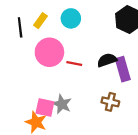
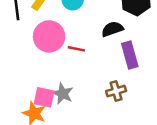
black semicircle: (107, 60) -> (112, 29), moved
brown cross: (110, 102) -> (116, 91), turned -30

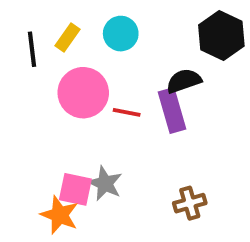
purple rectangle: (130, 55) -> (172, 110), moved
brown cross: (116, 91) -> (190, 203), moved

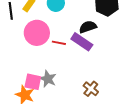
purple rectangle: (172, 110) -> (82, 42), turned -40
brown cross: (190, 203) -> (91, 89), turned -35

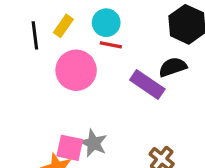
black semicircle: (88, 27) -> (173, 67), moved
red line: (59, 43) -> (111, 45), moved

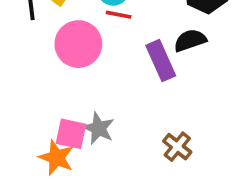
purple rectangle: (147, 84) -> (161, 61), turned 32

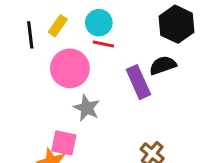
gray star: (99, 128) -> (87, 108), moved

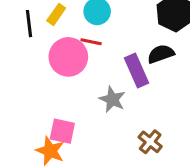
red line: (103, 44) -> (91, 42), moved
gray star: (87, 108) -> (112, 99), moved

